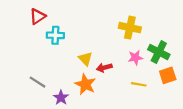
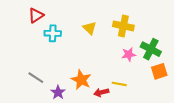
yellow triangle: (85, 59) -> (90, 28), moved
red arrow: (104, 68) -> (101, 92), moved
yellow line: (139, 84) -> (119, 84), moved

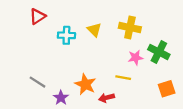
cyan cross: (53, 33) -> (66, 35), moved
orange square: (159, 71) -> (167, 89), moved
yellow line: (119, 84) -> (123, 78), moved

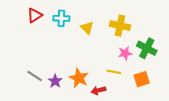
cyan cross: (66, 35) -> (61, 18), moved
orange square: (167, 89) -> (142, 79), moved
purple star: (61, 98) -> (55, 81), moved

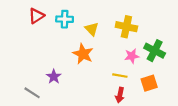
gray line: (35, 76) -> (32, 93), moved
orange star: (79, 78) -> (83, 54), moved
purple star: (55, 81) -> (54, 77), moved
red arrow: (98, 90) -> (120, 95), moved, turned -64

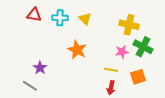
red triangle: (36, 16) -> (34, 15), turned 42
yellow cross: (126, 27) -> (129, 25), moved
yellow triangle: (92, 29) -> (85, 19), moved
purple star: (54, 77) -> (40, 68), moved

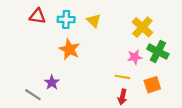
yellow cross: (129, 25) -> (142, 27), turned 30
orange star: (77, 50) -> (69, 49), moved
purple star: (40, 68) -> (52, 82), moved

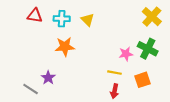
yellow cross: (142, 27) -> (152, 17), moved
orange star: (69, 49) -> (65, 47), turned -30

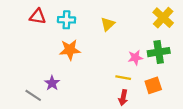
yellow triangle: (88, 20) -> (108, 24), moved, turned 32
green cross: (148, 49) -> (159, 52), turned -36

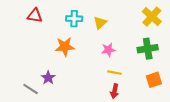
cyan cross: (67, 20) -> (74, 19), moved
pink star: (135, 58) -> (108, 50), moved
orange square: (153, 85) -> (154, 80), moved

